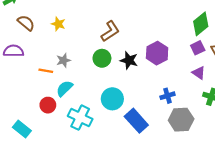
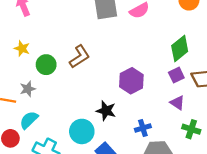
green circle: (102, 58) -> (46, 65), moved
black star: (129, 60) -> (106, 111), moved

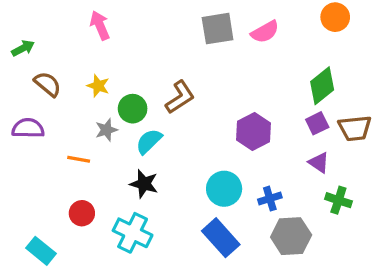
gray star: (28, 89) -> (106, 130), moved
black star: (106, 111) -> (144, 184), moved
cyan semicircle: (29, 120) -> (149, 141), moved
cyan circle: (82, 131) -> (224, 189), moved

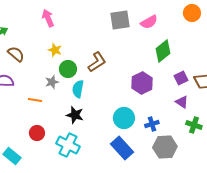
yellow star: (98, 86) -> (55, 50), moved
green diamond: (322, 86) -> (163, 51), moved
cyan semicircle: (149, 141) -> (78, 89), turned -36

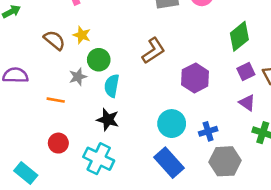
green diamond: (163, 51) -> (239, 36), moved
brown semicircle: (16, 54) -> (54, 40), moved
brown L-shape: (97, 62) -> (153, 51), moved

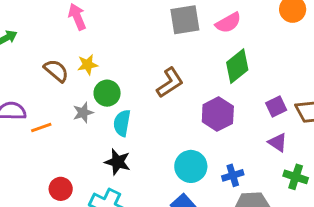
yellow star: (82, 35) -> (88, 65), turned -30
green diamond: (239, 36) -> (237, 66), moved
orange line: (56, 100) -> (41, 128), moved, turned -30

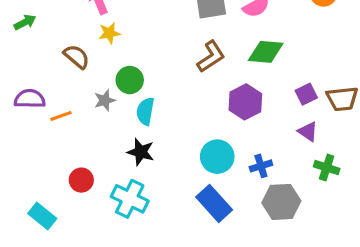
yellow star: (88, 65) -> (109, 33), moved
green diamond: (237, 66) -> (266, 52), turned 44
brown L-shape: (170, 83) -> (211, 57), moved

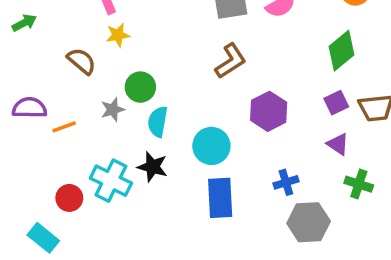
green diamond: (266, 52) -> (341, 51), moved, turned -45
cyan circle: (217, 157) -> (211, 146), moved
red circle: (81, 180) -> (69, 198), moved
cyan cross: (130, 199) -> (111, 181), moved
blue rectangle: (214, 203) -> (220, 198), moved, turned 39

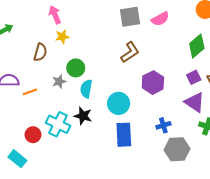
brown semicircle: (81, 61) -> (40, 52), turned 66
purple triangle: (338, 144) -> (195, 102), size x1.5

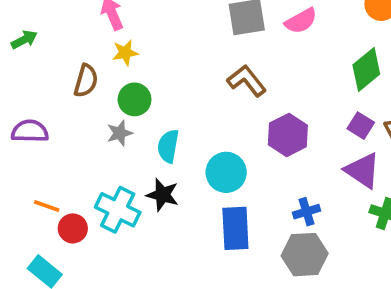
brown L-shape: (130, 52) -> (247, 81), turned -95
green circle: (76, 68) -> (135, 99), moved
purple square: (194, 77) -> (361, 126), turned -32
orange line: (30, 92) -> (47, 206), moved, turned 40
gray hexagon: (177, 149) -> (305, 255), moved

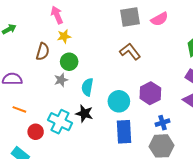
purple hexagon: (288, 135) -> (150, 93), moved
orange line: (47, 206) -> (19, 109), moved

